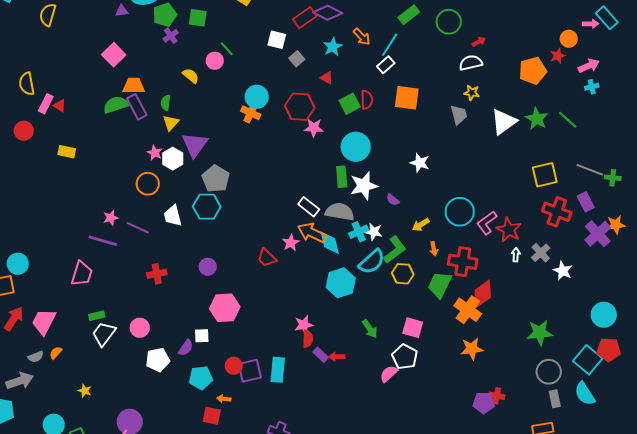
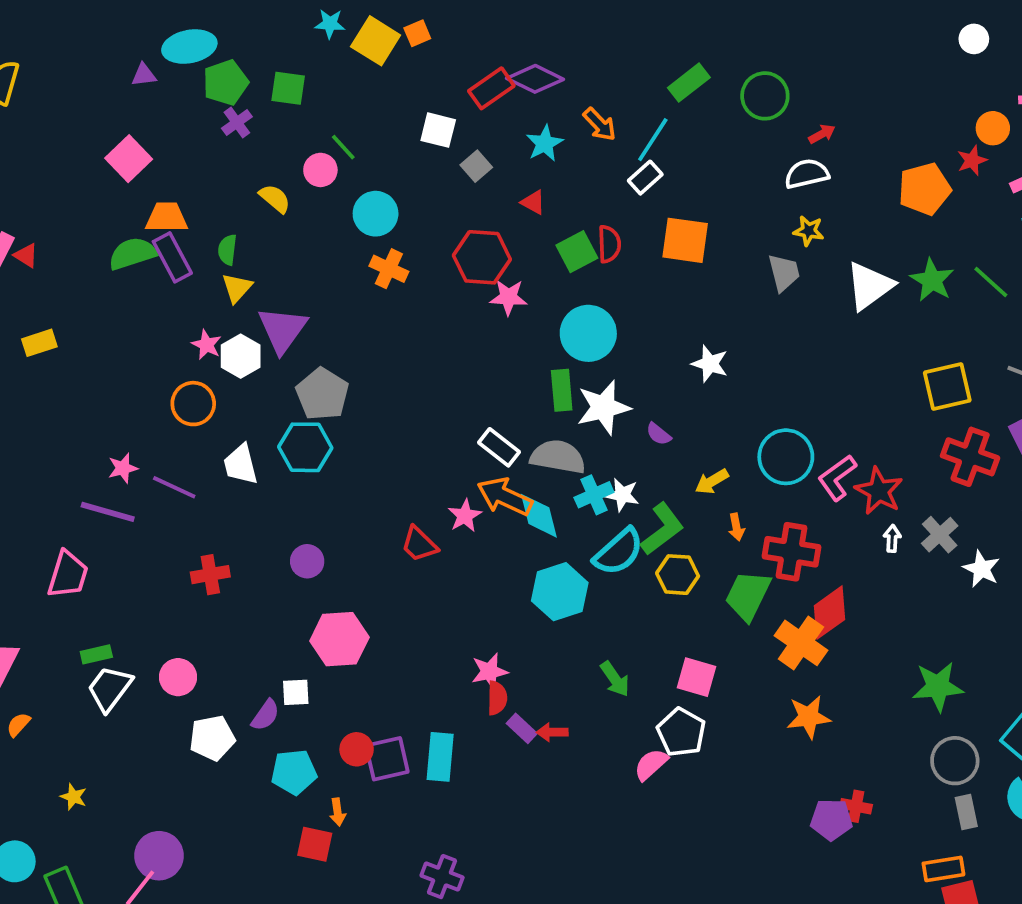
cyan circle: (257, 97) -> (376, 214), moved
yellow rectangle: (67, 152) -> (39, 343), turned -30
orange arrow: (224, 399) -> (338, 812), turned -104

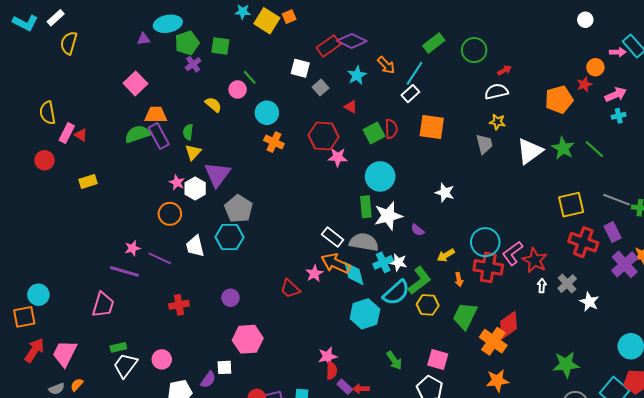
red cross: (792, 552) -> (488, 267), moved

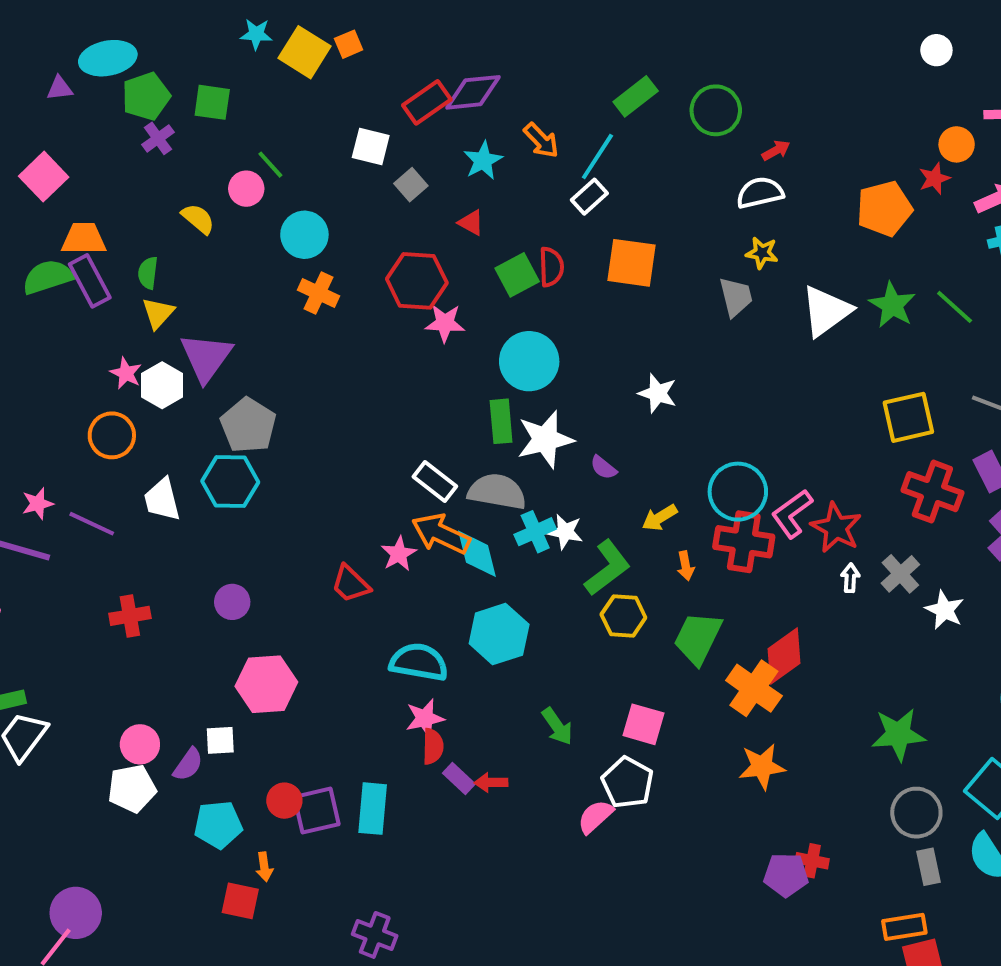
purple diamond: (352, 41) -> (473, 92), turned -32
cyan semicircle: (396, 293) -> (419, 662), moved, turned -128
pink circle: (162, 359) -> (140, 744), moved

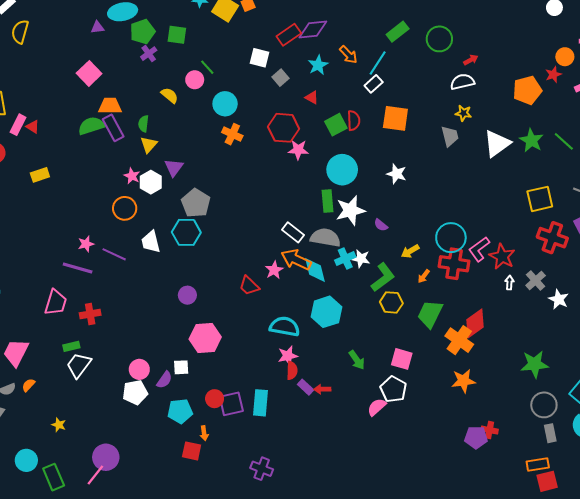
purple triangle: (206, 357) -> (174, 168), size x0.7
white star: (658, 393) -> (397, 174), moved
orange arrow: (686, 566) -> (424, 276), turned 48
red cross: (130, 616) -> (90, 314), moved

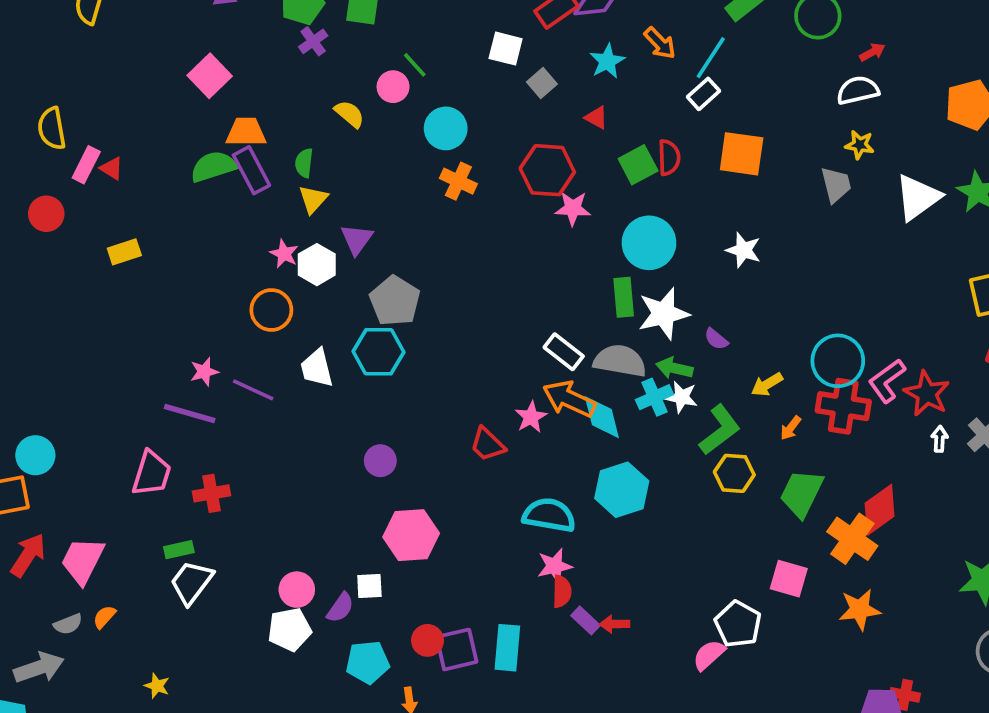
pink square: (402, 359) -> (789, 579), moved
green arrow: (357, 360) -> (674, 368), moved, turned 138

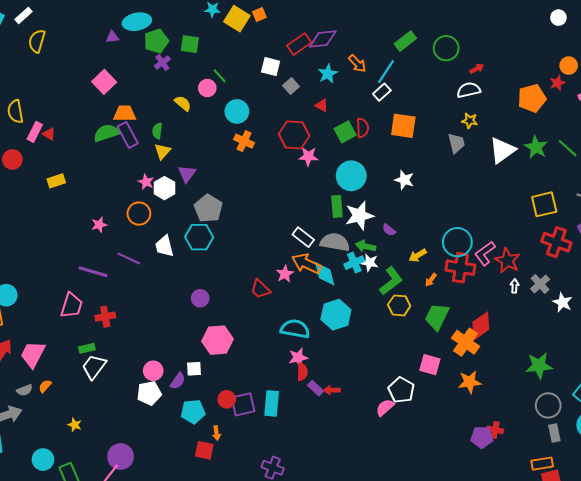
pink star: (204, 372) -> (99, 225), moved

